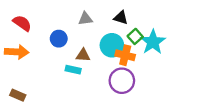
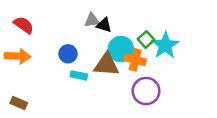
black triangle: (121, 18) -> (104, 25), moved
blue circle: (59, 39) -> (68, 54), moved
brown triangle: (83, 55) -> (106, 65), moved, size x1.6
purple circle: (122, 81) -> (146, 91), moved

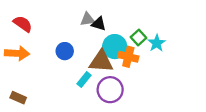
cyan star: (165, 45) -> (157, 43), size x0.7
cyan rectangle: (79, 75) -> (84, 79), moved, turned -63
purple circle: (146, 91) -> (110, 90), moved

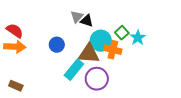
gray triangle: (87, 19) -> (77, 17), turned -40
red semicircle: (23, 24) -> (15, 31), moved
cyan rectangle: (84, 79) -> (74, 70), size x1.5

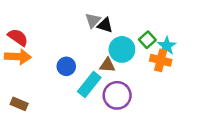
blue circle: (57, 45) -> (66, 66), moved
orange cross: (113, 50) -> (161, 60), moved
brown triangle: (89, 54) -> (107, 65), size x0.6

